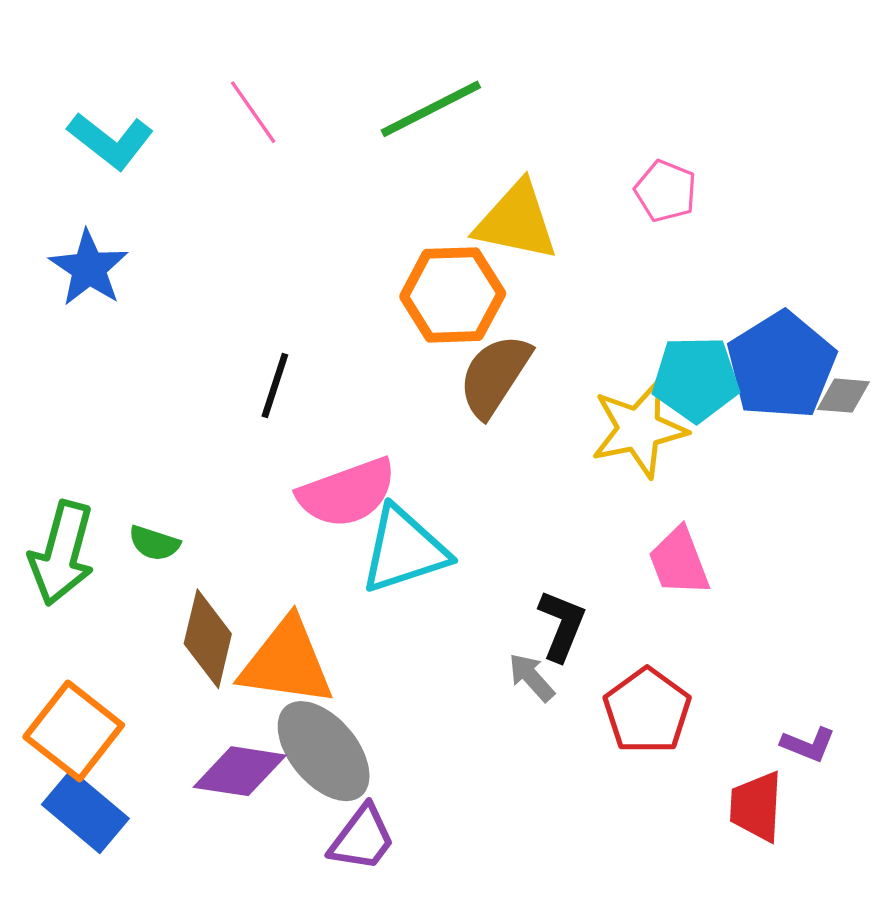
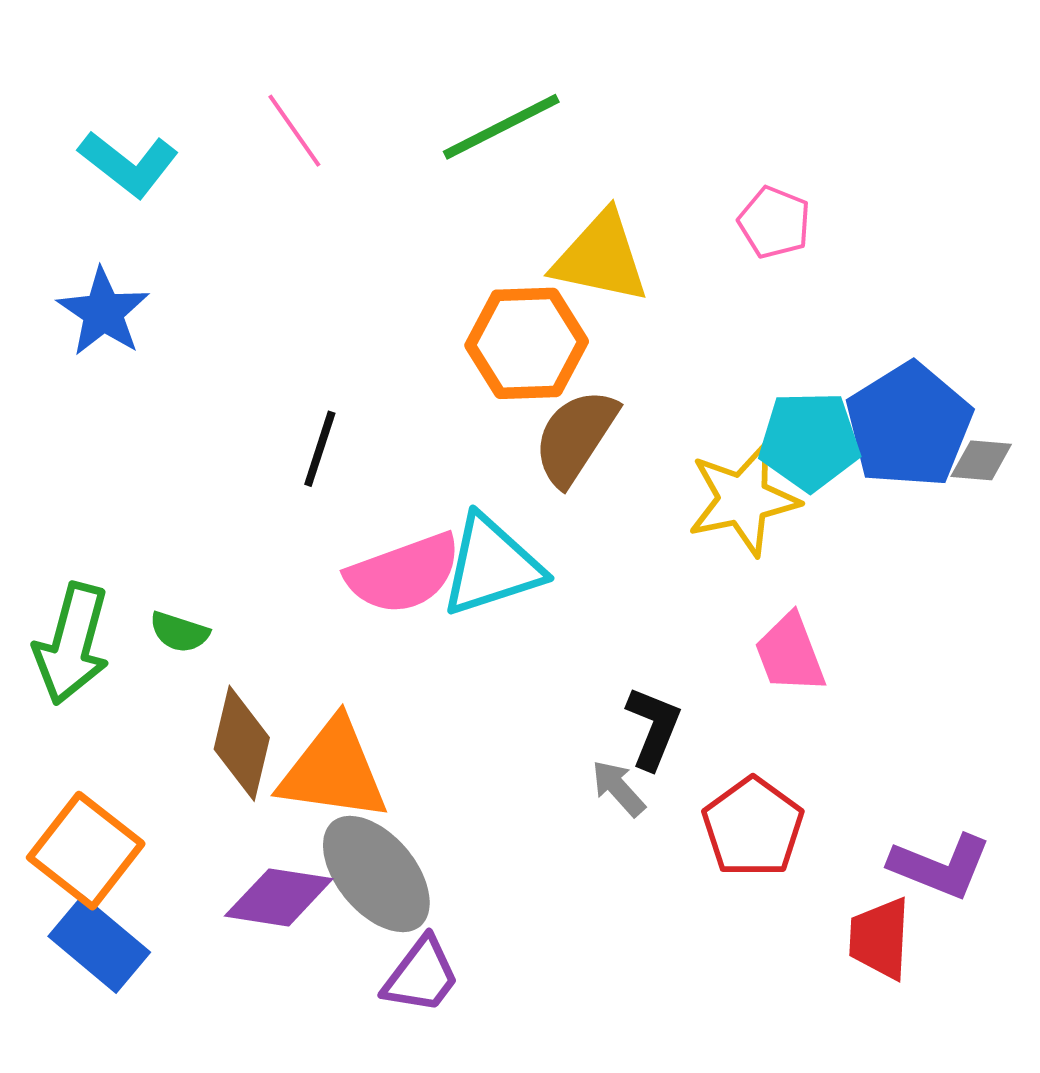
cyan triangle: (404, 550) -> (491, 566), moved
purple L-shape: (808, 744) -> (940, 866), size x1.6

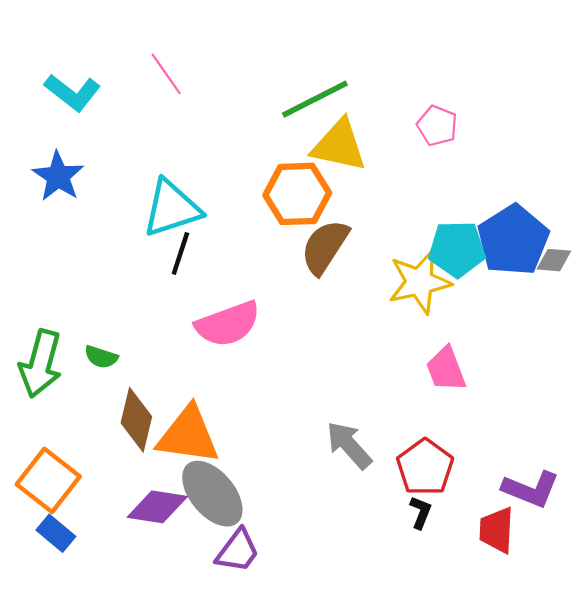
green line: (501, 127) -> (315, 99), moved
cyan triangle: (491, 566) -> (172, 208), moved
black L-shape: (653, 728) -> (421, 512), moved, size x0.7
gray arrow: (618, 788) -> (349, 445), size x1.5
blue rectangle: (99, 944) -> (56, 533), size x0.7

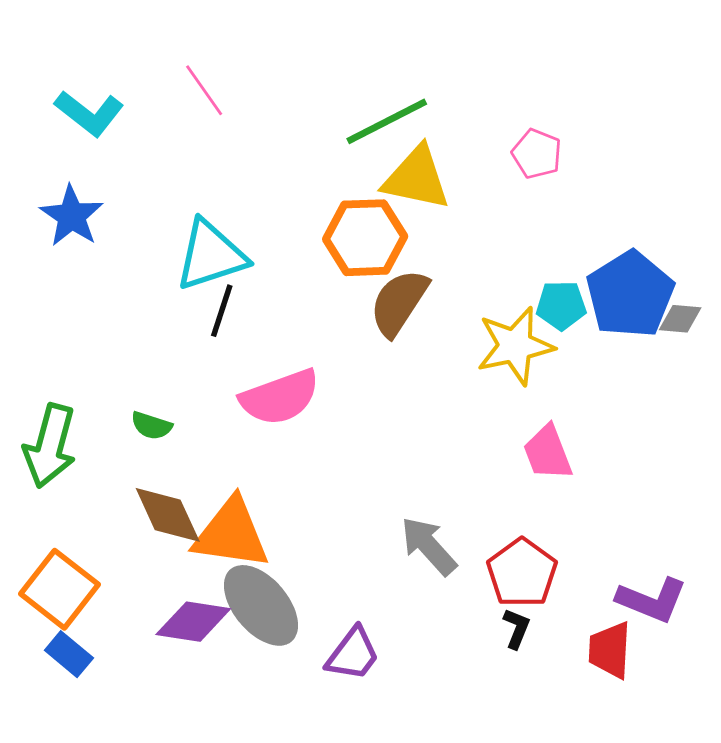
cyan pentagon: (457, 249) -> (561, 305), size x0.7
green semicircle: (101, 357) -> (151, 426), moved
brown diamond: (136, 420) -> (168, 515), turned -38
purple trapezoid: (238, 551) -> (353, 654), moved

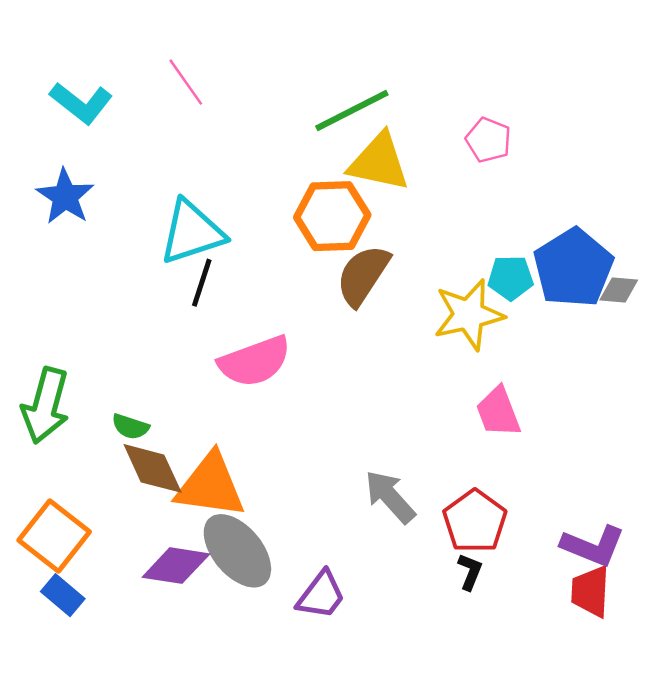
green semicircle: (151, 426) -> (130, 427), moved
red trapezoid: (610, 650) -> (591, 591), moved

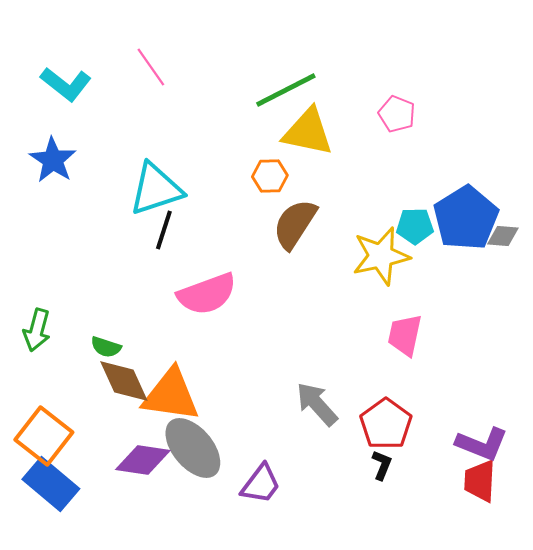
orange hexagon: (332, 216) -> (270, 176), size x0.6
green arrow: (46, 406) -> (37, 330), size x0.7
pink trapezoid: (498, 412) -> (405, 335), turned 33
blue rectangle: (63, 595) -> (51, 484), size x1.6

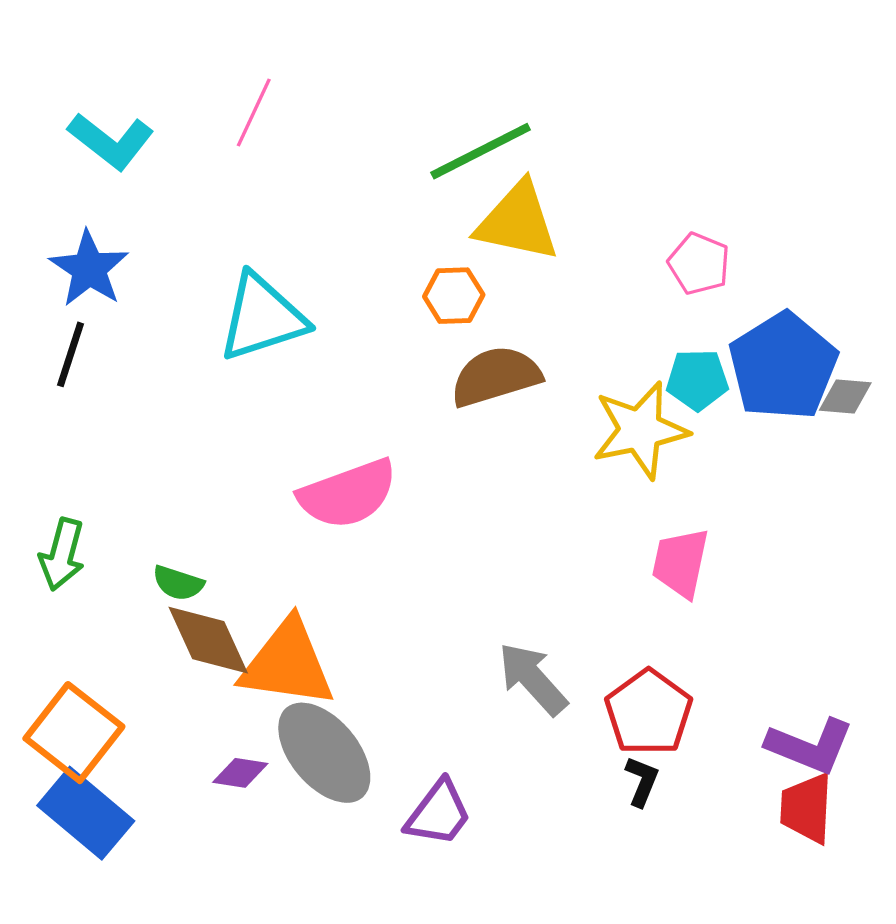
pink line: (151, 67) -> (254, 112), turned 60
pink pentagon: (397, 114) -> (699, 264), moved
brown semicircle: (295, 224) -> (496, 376), turned 40
black line: (164, 230) -> (71, 354), moved
purple diamond: (143, 460) -> (240, 773), size x0.6

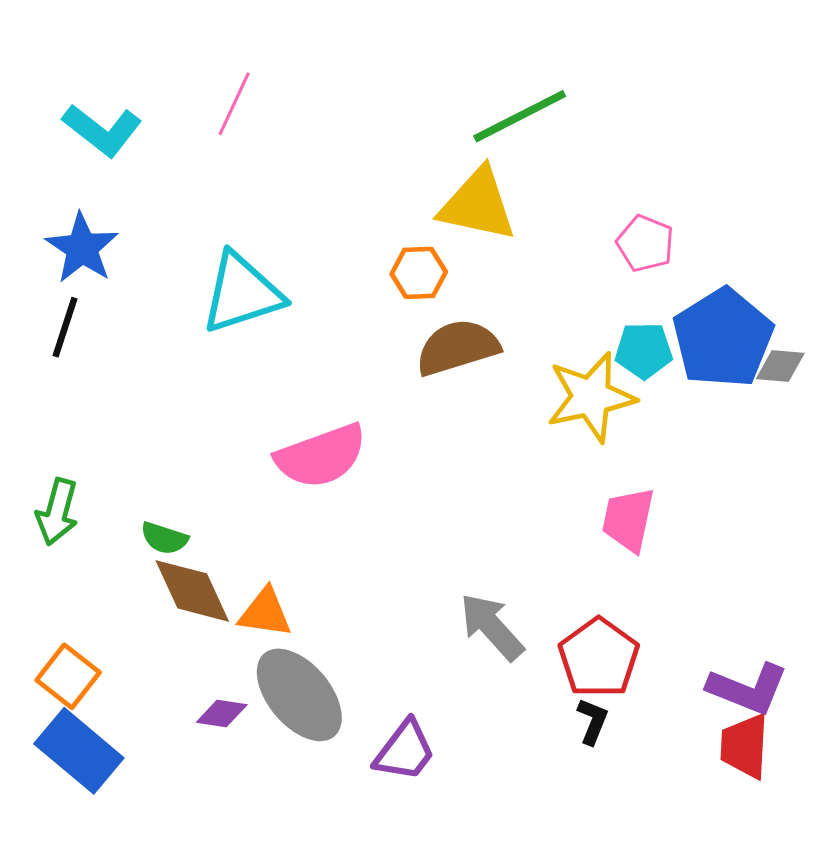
green line: (481, 151) -> (520, 116), moved
orange triangle: (287, 664) -> (265, 613), size x0.6
orange square: (74, 733) -> (68, 676), size x0.7

